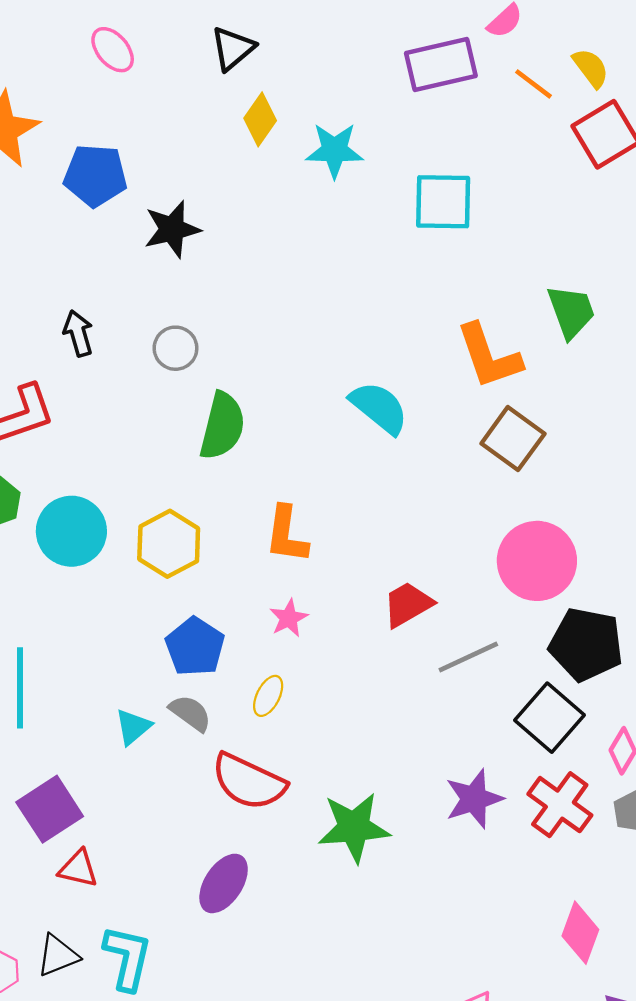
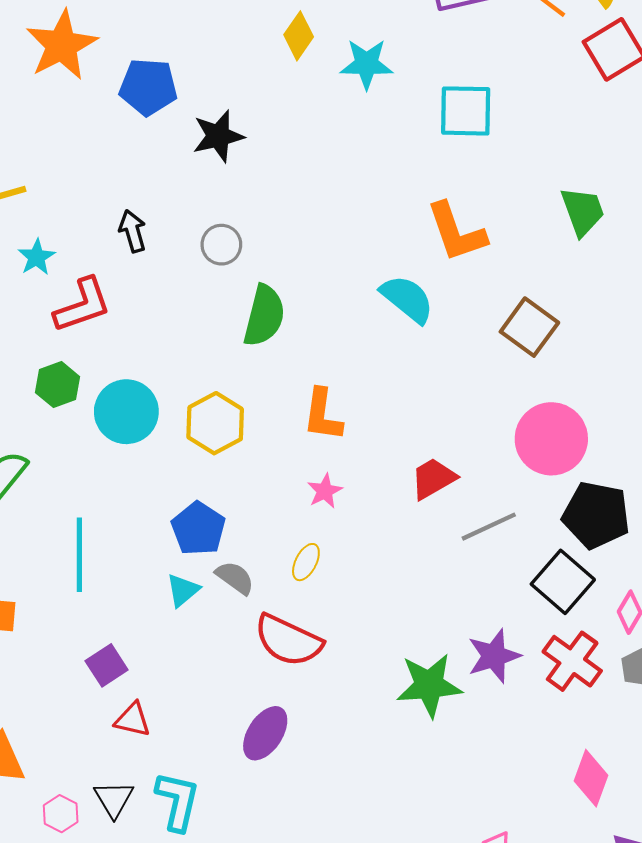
orange L-shape: (489, 356) -> (456, 232), moved
blue pentagon: (195, 647) -> (198, 529), moved
purple square: (50, 809) -> (107, 665), size x0.7
green star: (354, 827) -> (429, 685), moved
black triangle: (58, 956) -> (114, 799), turned -39

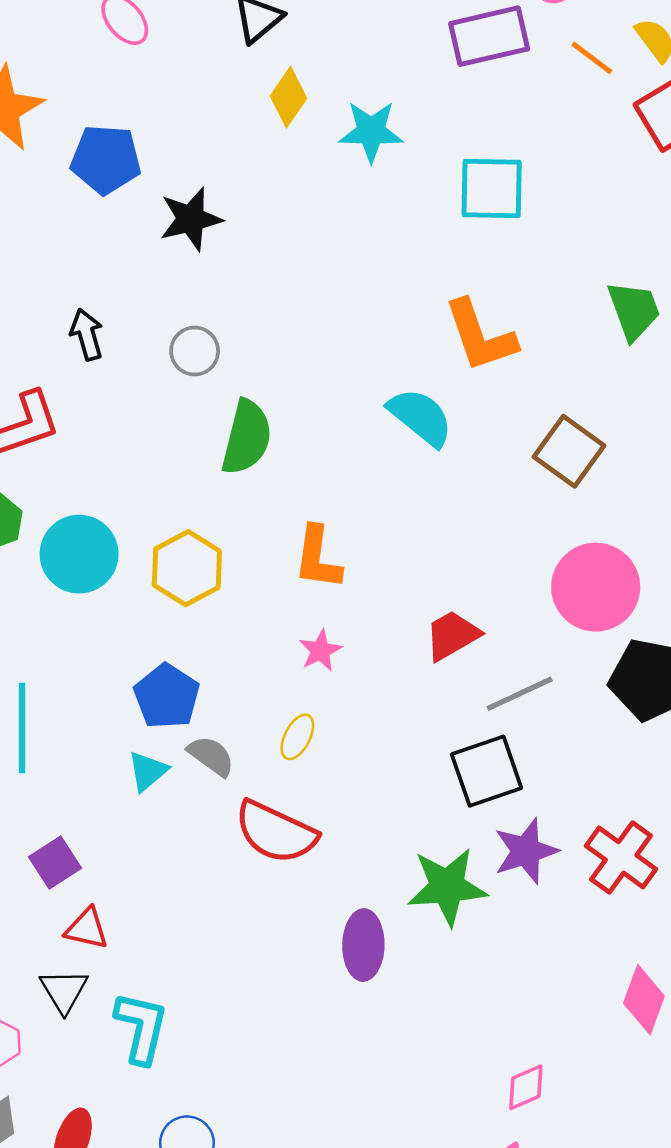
black square: (563, 582) -> (487, 771), moved, turned 30
purple ellipse: (265, 733) -> (363, 945), moved, turned -32
black triangle: (114, 799) -> (64, 991), moved

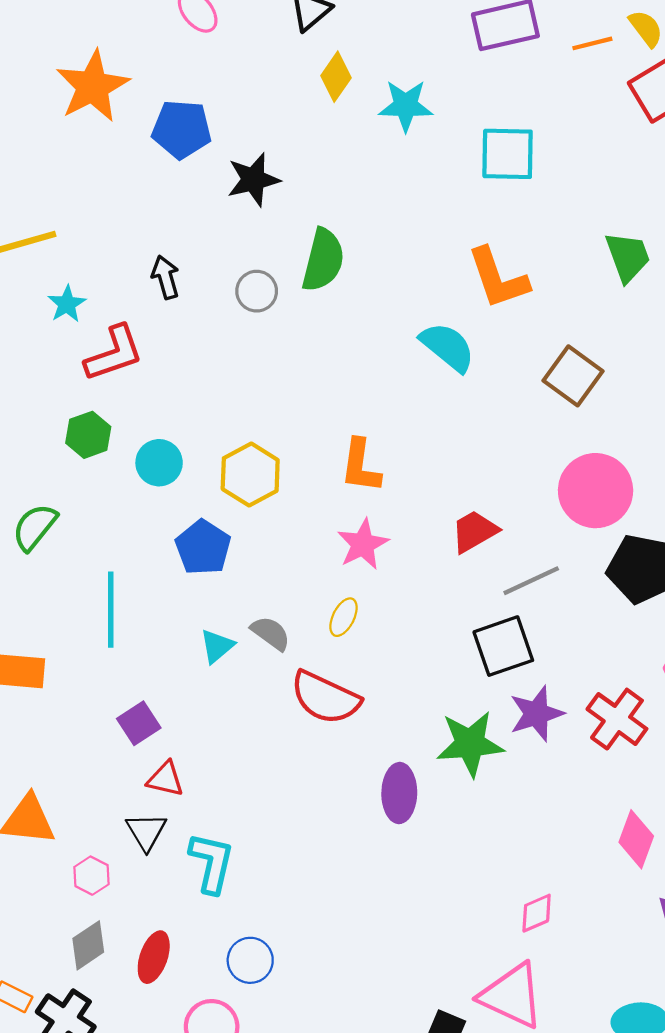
orange line: (592, 58) -> (592, 43), turned -51
green semicircle: (247, 437) -> (323, 260), moved
cyan circle: (79, 554) -> (159, 463), size x0.7
pink star: (320, 651) -> (363, 544), size x1.4
blue pentagon: (167, 696) -> (203, 547), moved

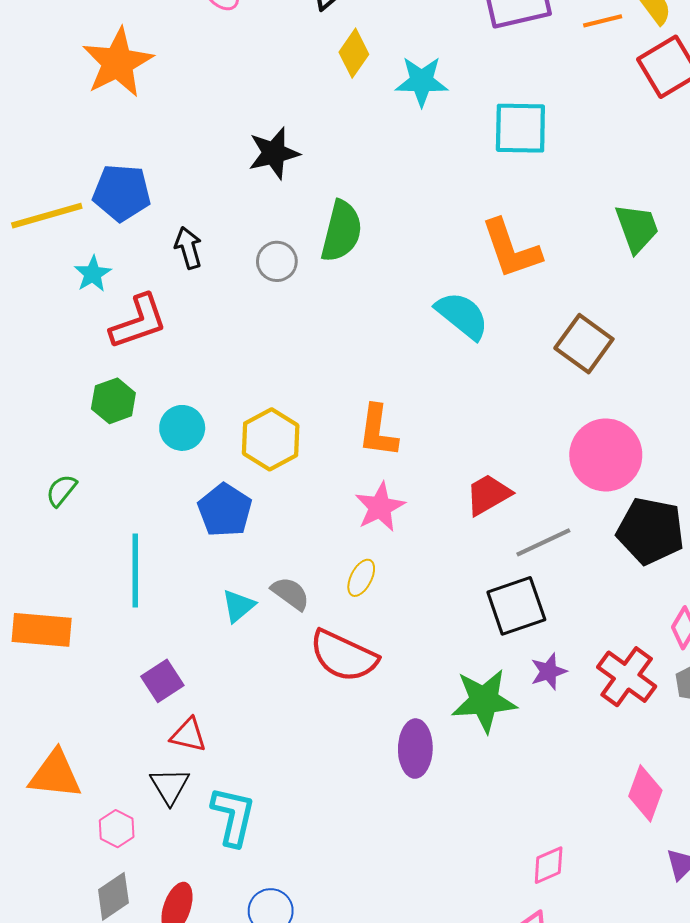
blue pentagon: (182, 129) -> (122, 193), moved
green semicircle: (35, 527) -> (61, 490), size x0.7
purple star: (537, 714) -> (549, 671), size x0.7

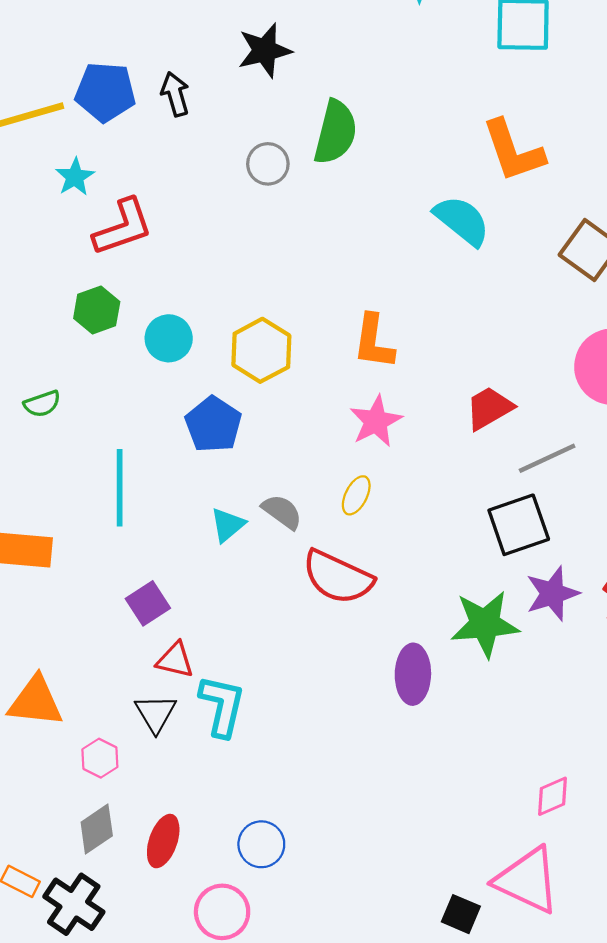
black arrow: (188, 248) -> (175, 94), moved
green semicircle: (61, 490) -> (42, 404), turned -148
purple star: (549, 671) -> (552, 593), size x1.4
cyan L-shape: (233, 816) -> (222, 706), moved

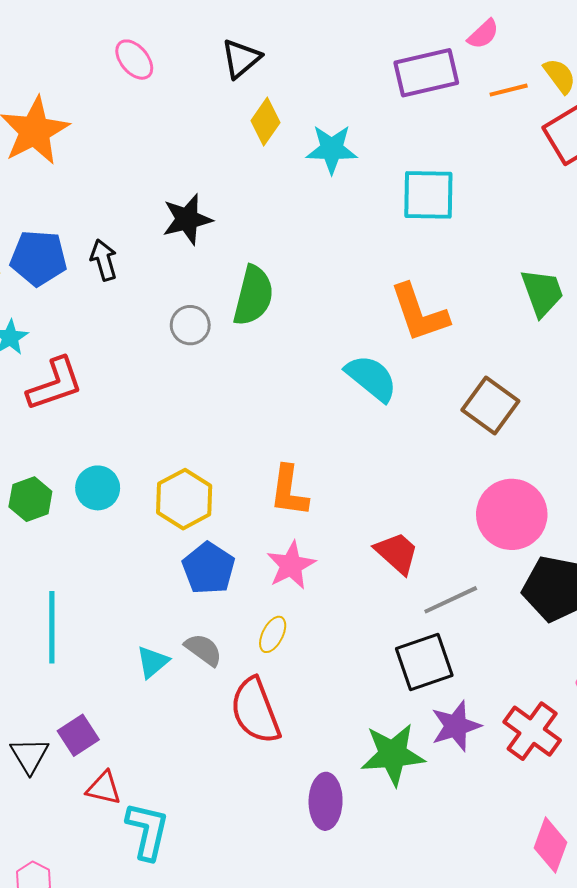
green hexagon: (97, 310) -> (30, 499), moved
red trapezoid: (489, 408) -> (397, 553), turned 72
blue pentagon: (213, 424) -> (209, 568), moved
red semicircle: (338, 577) -> (255, 711), turned 44
black triangle: (156, 713) -> (29, 756), moved

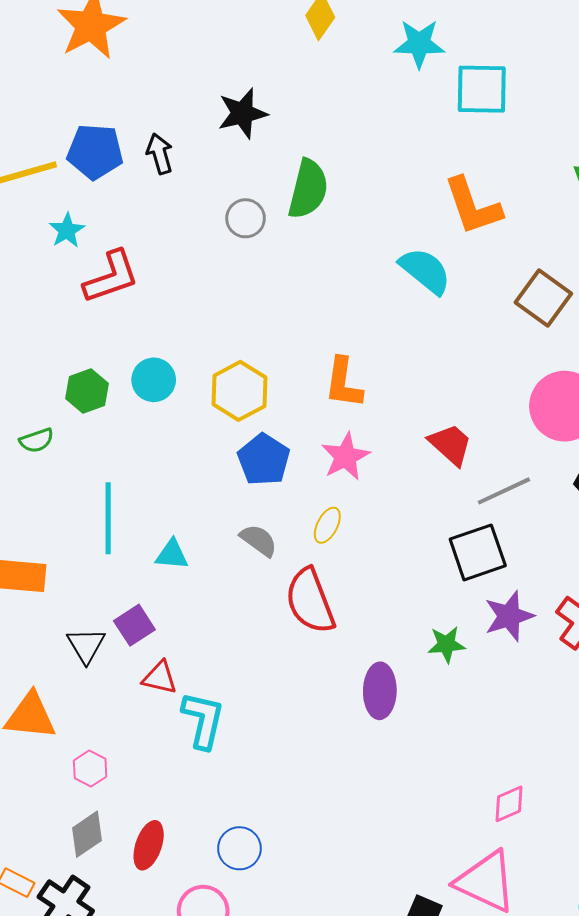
cyan star: (332, 149) -> (419, 44), moved
cyan triangle: (153, 662) -> (172, 555), moved, turned 45
green star: (393, 755) -> (446, 644), size x0.6

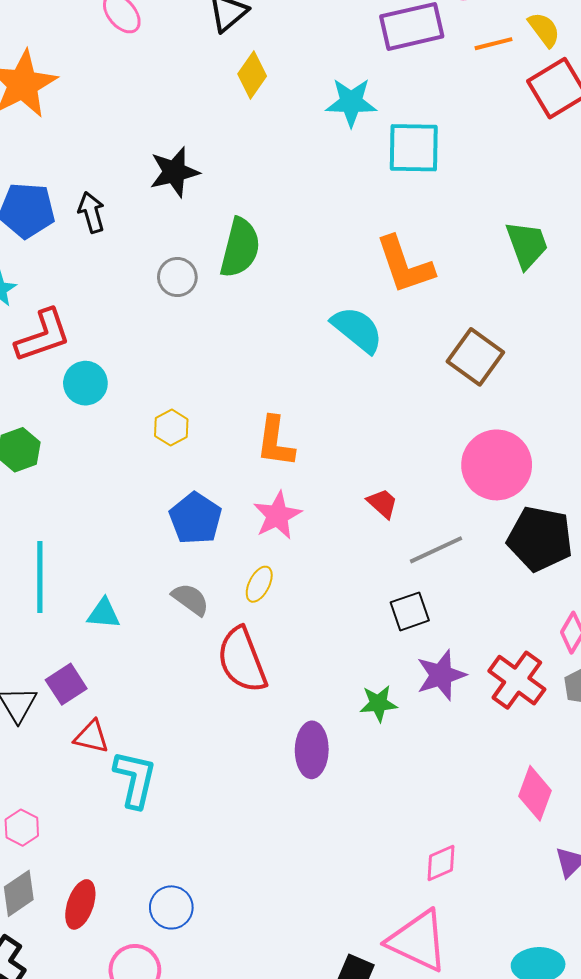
cyan circle: (154, 380) -> (85, 383), moved
yellow hexagon: (239, 391) -> (171, 428), moved, size x0.6
red trapezoid: (450, 444) -> (382, 503), size x0.7
black square: (478, 552) -> (410, 611), size x0.7

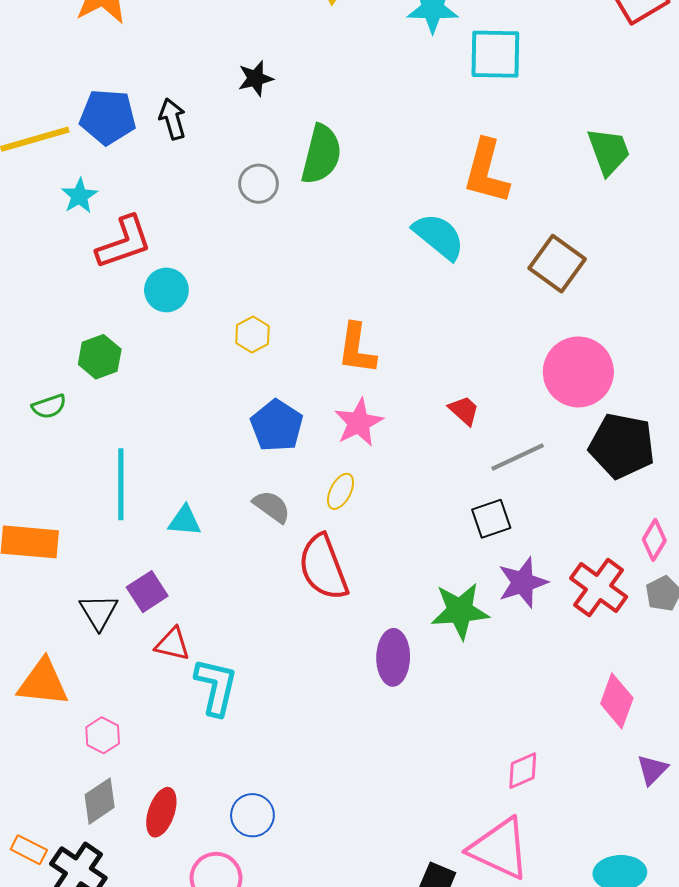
black star: (174, 172) -> (255, 78), size x0.7
orange L-shape: (405, 265) -> (486, 172), turned 34
green star: (378, 703) -> (460, 611), size x1.5

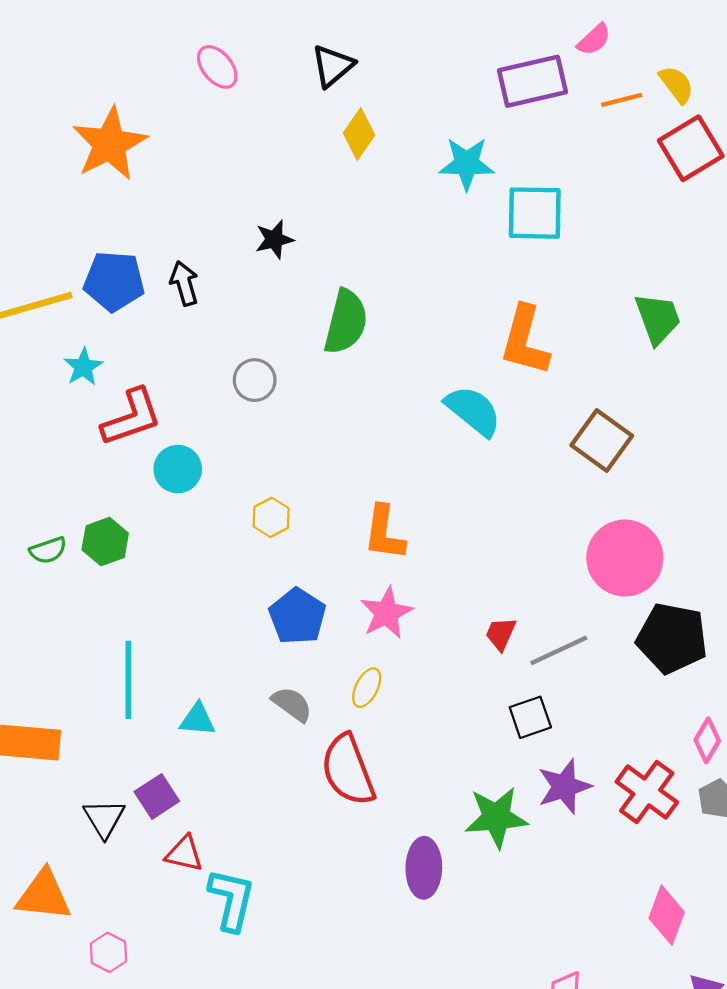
gray circle: (259, 184) -> (255, 380), moved
green semicircle: (49, 406) -> (48, 550), moved
red trapezoid: (464, 410) -> (501, 634), moved, turned -108

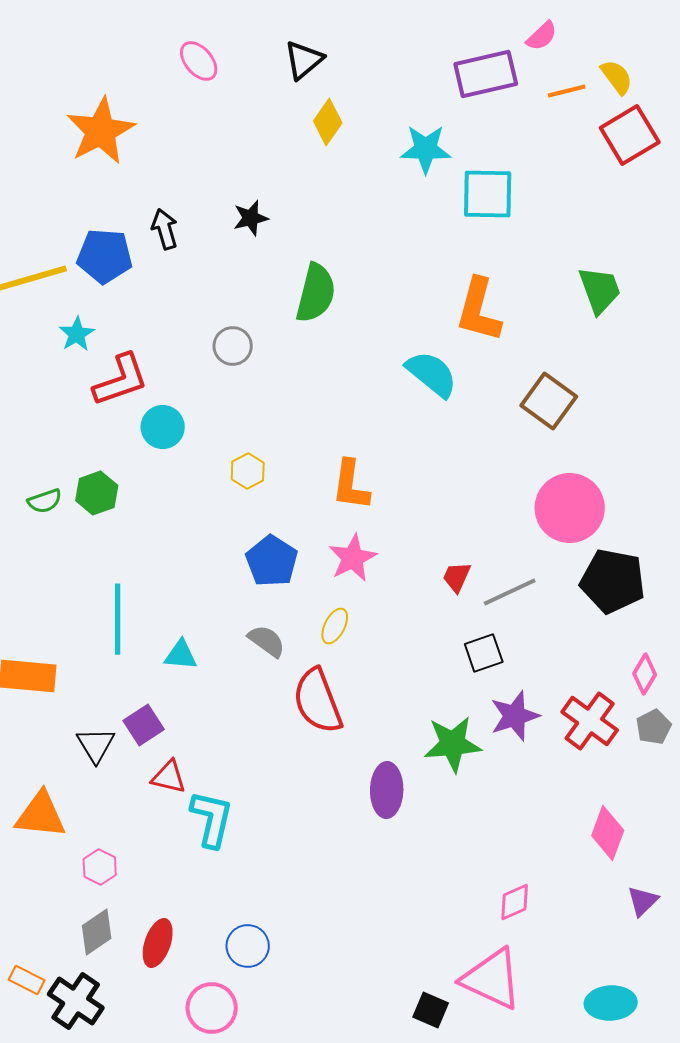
black arrow: (184, 283) -> (165, 229), moved

